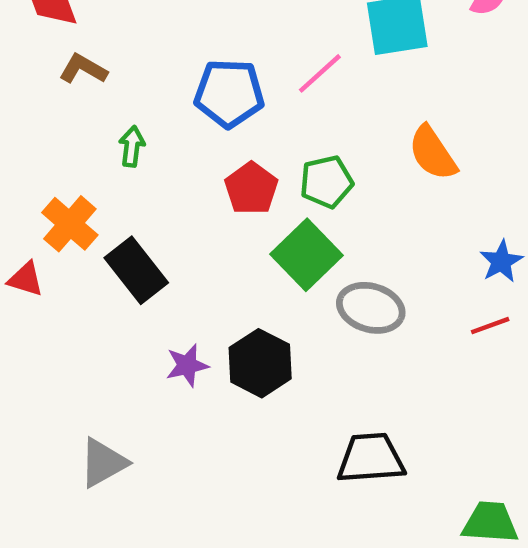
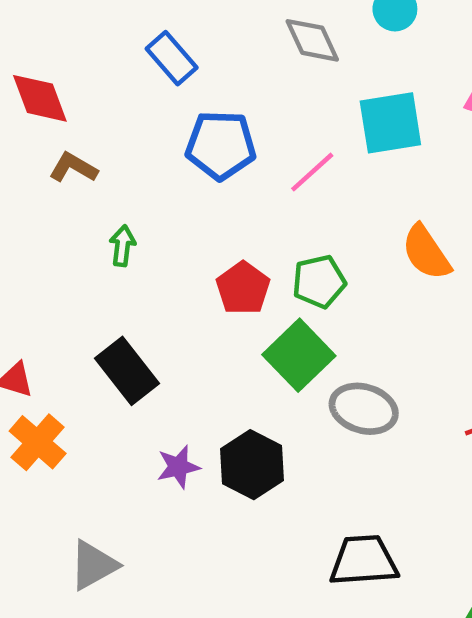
blue pentagon: (229, 93) -> (221, 145), moved
orange cross: (70, 224) -> (38, 442), moved

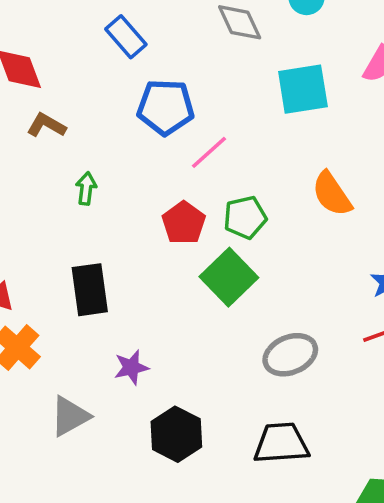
pink line: (312, 172) -> (209, 152), moved
black rectangle: (127, 371) -> (90, 290), turned 30
gray ellipse: (364, 409) -> (290, 355), moved, turned -39
black hexagon: (252, 465) -> (176, 434), moved
gray triangle: (93, 565) -> (70, 416), moved

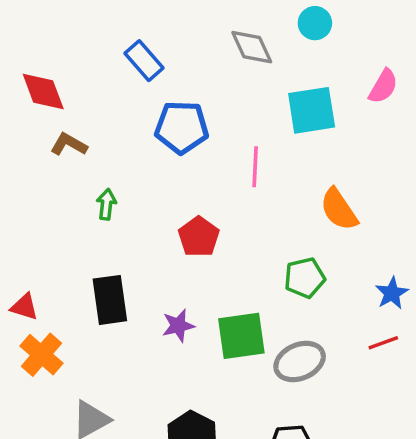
pink line: (209, 152) -> (255, 167), moved, turned -45
green pentagon: (245, 217) -> (305, 278), moved
green square: (229, 277) -> (241, 336), moved, turned 36
purple star: (131, 367) -> (178, 326), moved

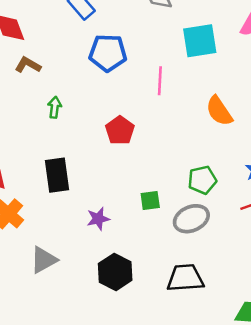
green pentagon: (305, 278) -> (202, 180), moved
purple star: (178, 326) -> (98, 219), moved
green square: (241, 336) -> (150, 201), size x0.6

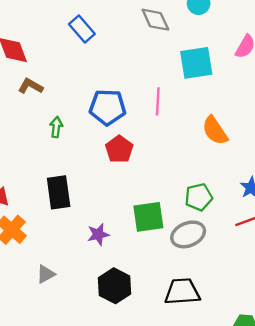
blue pentagon: (108, 53) -> (108, 107), moved
green square: (150, 201) -> (148, 217), size x1.6
gray triangle: (44, 260) -> (46, 274), size x0.7

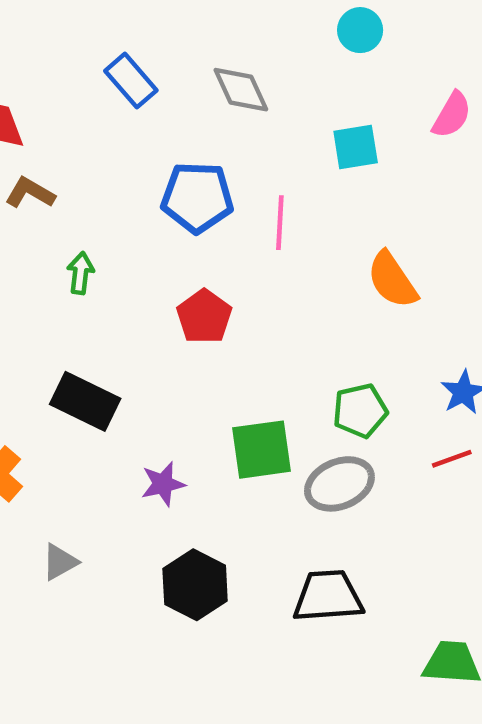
gray diamond: (155, 20) -> (241, 90), moved
cyan square: (196, 63) -> (356, 147), size x0.7
blue pentagon: (108, 107) -> (197, 197), moved
black rectangle: (59, 192) -> (85, 401), turned -56

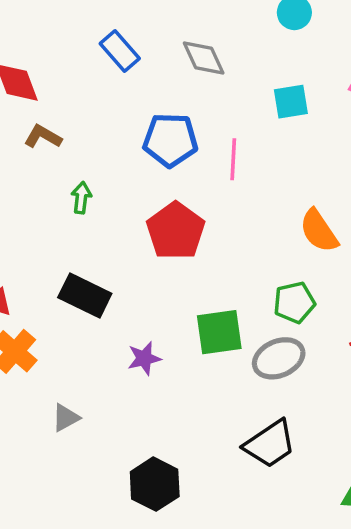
orange semicircle: (392, 280) -> (319, 231), moved
red pentagon: (204, 317) -> (176, 231), size x1.4
black hexagon: (195, 585) -> (155, 484), moved
black trapezoid: (328, 596) -> (270, 444), turned 150

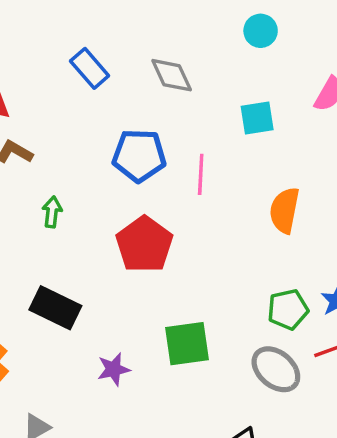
orange semicircle: (319, 231) -> (284, 210), moved, turned 45
green pentagon: (294, 302) -> (288, 309), moved
gray ellipse: (279, 358) -> (276, 369), moved, turned 63

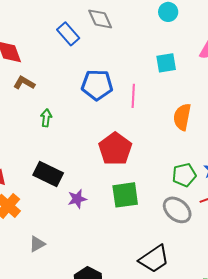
gray diamond: (172, 75) -> (100, 19), moved
red pentagon: (144, 244) -> (115, 149), moved
purple star: (114, 369) -> (77, 199), moved

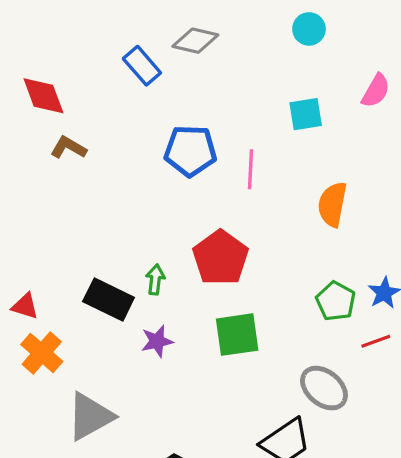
gray diamond: (100, 19) -> (195, 41), turned -52
green arrow: (46, 118) -> (155, 279), moved
green pentagon: (184, 175) -> (336, 301), turned -30
gray ellipse: (177, 210) -> (324, 388), moved
gray triangle: (37, 244) -> (90, 416), size x1.8

